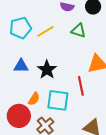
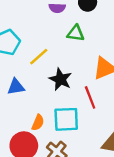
yellow line: (45, 31) -> (39, 57), moved
black star: (47, 70) -> (60, 79), moved

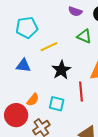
cyan square: (66, 119) -> (57, 104), size x0.7

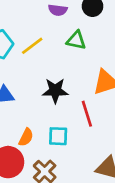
yellow line: (49, 47) -> (32, 46), moved
black star: (61, 70) -> (55, 91), turned -30

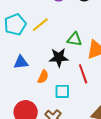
green triangle: (76, 40) -> (75, 39), moved
orange semicircle: (26, 137) -> (43, 77), moved

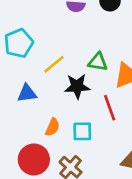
yellow line: (40, 25) -> (54, 64), moved
orange semicircle: (43, 77) -> (53, 127), moved

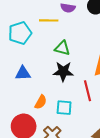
green triangle: (98, 62) -> (62, 48), moved
yellow line: (54, 64) -> (49, 20), moved, turned 36

